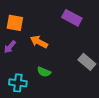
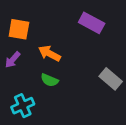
green semicircle: (44, 72) -> (49, 80), moved
cyan cross: (18, 83) -> (23, 106), turned -30

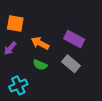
purple rectangle: (92, 23) -> (74, 39), moved
gray rectangle: (111, 79) -> (71, 64), moved

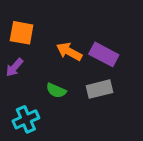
orange arrow: (40, 43) -> (69, 52), moved
gray rectangle: (71, 64) -> (99, 89), turned -54

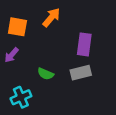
orange arrow: (69, 52) -> (51, 17), moved, turned 102
purple rectangle: (104, 54) -> (84, 44), turned 70

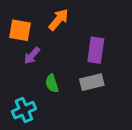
purple arrow: (12, 55) -> (32, 56), moved
green semicircle: (46, 74) -> (52, 83), turned 49

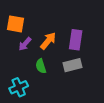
orange arrow: (59, 20) -> (48, 41), moved

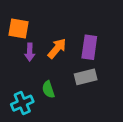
purple arrow: (25, 44) -> (30, 52), turned -40
green semicircle: (41, 66) -> (48, 89), moved

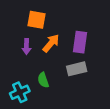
orange square: (19, 29) -> (36, 20), moved

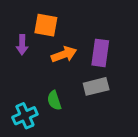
orange arrow: (51, 43) -> (64, 54), turned 30
purple arrow: (26, 47) -> (22, 45), moved

